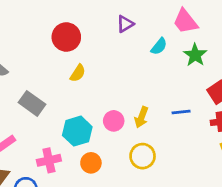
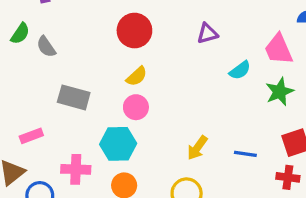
gray rectangle: (32, 103) -> (74, 97), turned -35
pink circle: (114, 121) -> (136, 107), moved

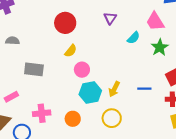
purple triangle: (207, 33) -> (110, 18), turned -32
gray semicircle: (46, 47) -> (12, 41), turned 136
pink circle: (136, 107) -> (82, 70), moved
cyan hexagon: (118, 144) -> (90, 92), moved

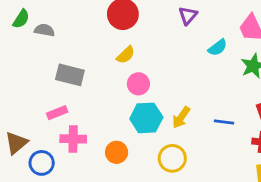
pink rectangle: (11, 97) -> (57, 113), moved

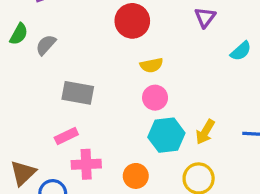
gray semicircle: (44, 30) -> (46, 45), turned -54
yellow semicircle: (126, 55) -> (151, 65), moved, turned 36

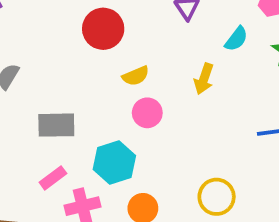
yellow arrow: (205, 132) -> (204, 79), moved
cyan hexagon: (166, 135) -> (114, 162), moved

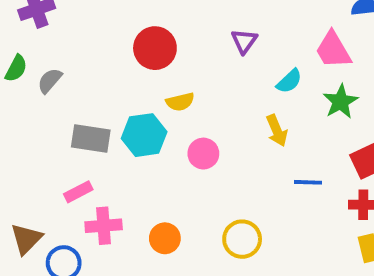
yellow arrow: (204, 79) -> (277, 131), moved, turned -52
pink circle: (147, 113) -> (203, 154), moved
cyan hexagon: (114, 162) -> (144, 135), moved

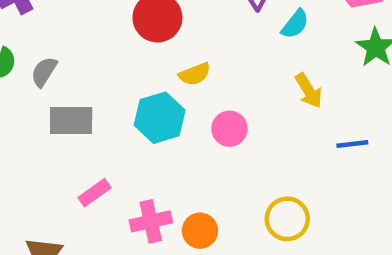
cyan semicircle: (289, 81) -> (295, 24), moved
gray rectangle: (91, 138) -> (71, 120), moved
pink cross: (104, 226) -> (151, 221), moved

